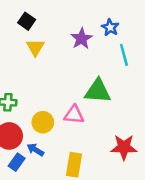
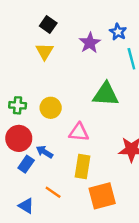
black square: (27, 21) -> (48, 24), moved
pink triangle: (74, 115) -> (79, 132), moved
yellow circle: (43, 122) -> (51, 108), moved

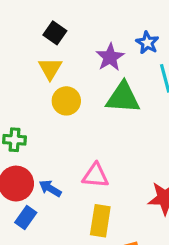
green triangle: (106, 94) -> (123, 98), moved
yellow circle: (51, 108) -> (66, 101), moved
blue arrow: (44, 152) -> (50, 188), moved

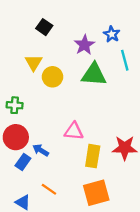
yellow triangle: (50, 69) -> (34, 63), moved
blue arrow: (50, 188) -> (41, 150), moved
yellow rectangle: (100, 221) -> (93, 156), moved

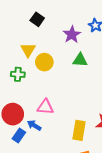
green triangle: (94, 74) -> (80, 60), size x0.7
green cross: (15, 105) -> (18, 74), moved
pink triangle: (74, 131) -> (45, 107), moved

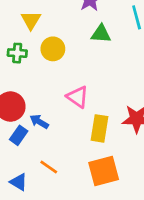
yellow circle: (44, 62) -> (53, 49), moved
pink triangle: (45, 107) -> (78, 97), moved, turned 30

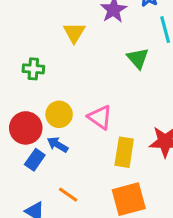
yellow triangle: (31, 20) -> (74, 33), moved
green triangle: (101, 34) -> (138, 58), moved, turned 45
yellow circle: (53, 49) -> (59, 114), moved

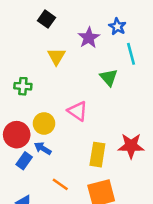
pink triangle: (100, 117) -> (78, 111), moved
orange line: (68, 195) -> (60, 184), moved

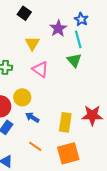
cyan line: (131, 54) -> (78, 39), moved
pink triangle: (78, 111) -> (40, 69), moved
blue arrow: (43, 148) -> (32, 117), moved

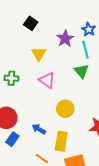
yellow circle: (22, 97) -> (65, 109), moved
yellow rectangle: (65, 122) -> (61, 141), moved

